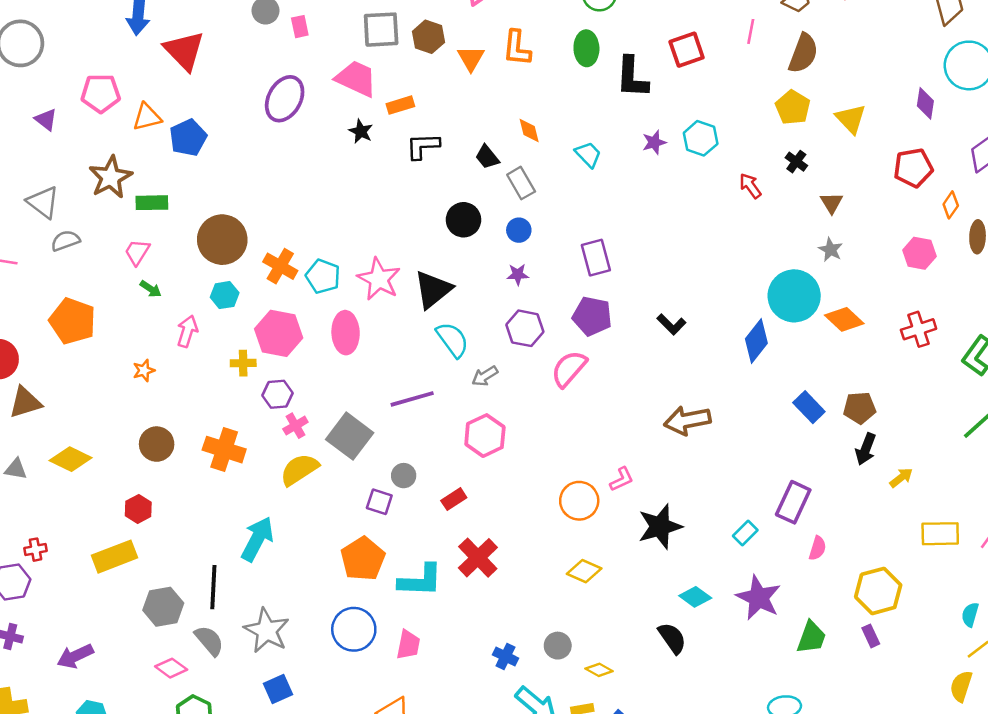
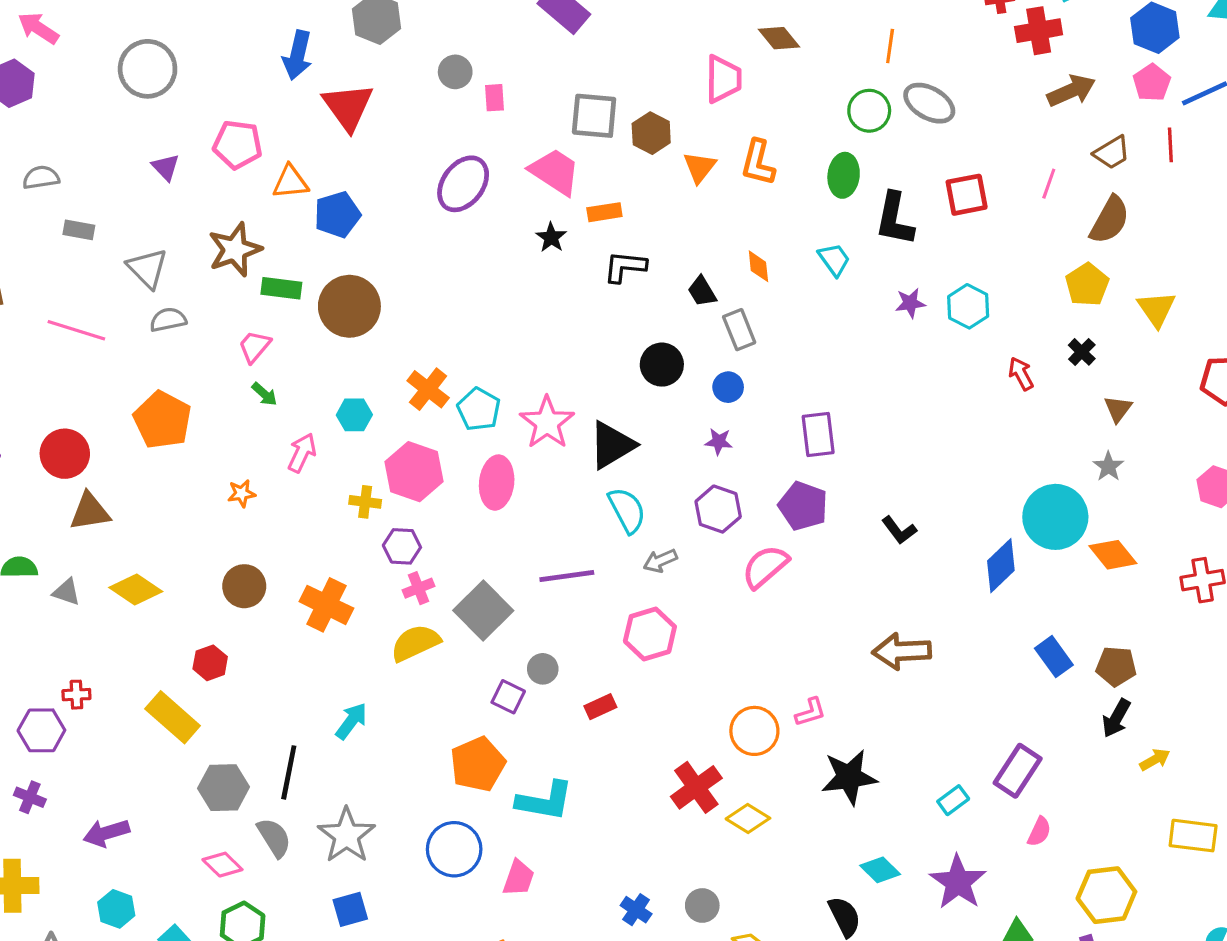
cyan trapezoid: (588, 154) -> (834, 260), moved
brown circle: (222, 240) -> (349, 306), moved
cyan arrow: (257, 539) -> (351, 721), size x0.7
yellow rectangle: (115, 557) -> (173, 717), turned 54
red cross: (478, 558) -> (696, 787), moved

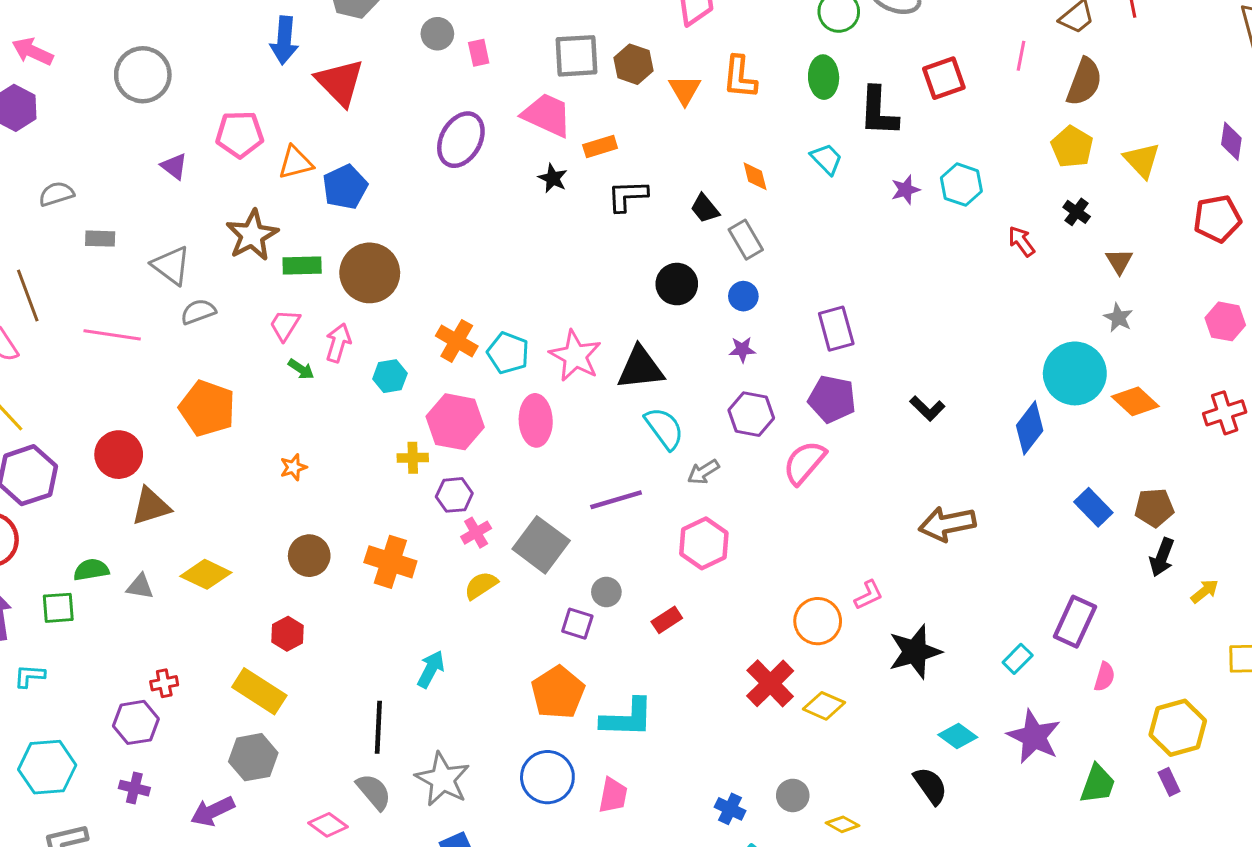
black triangle: (612, 445) -> (640, 368), turned 33
pink arrow: (302, 453) -> (338, 343), moved
yellow semicircle: (415, 643) -> (481, 585), size x0.7
gray hexagon: (224, 788) -> (253, 757), moved

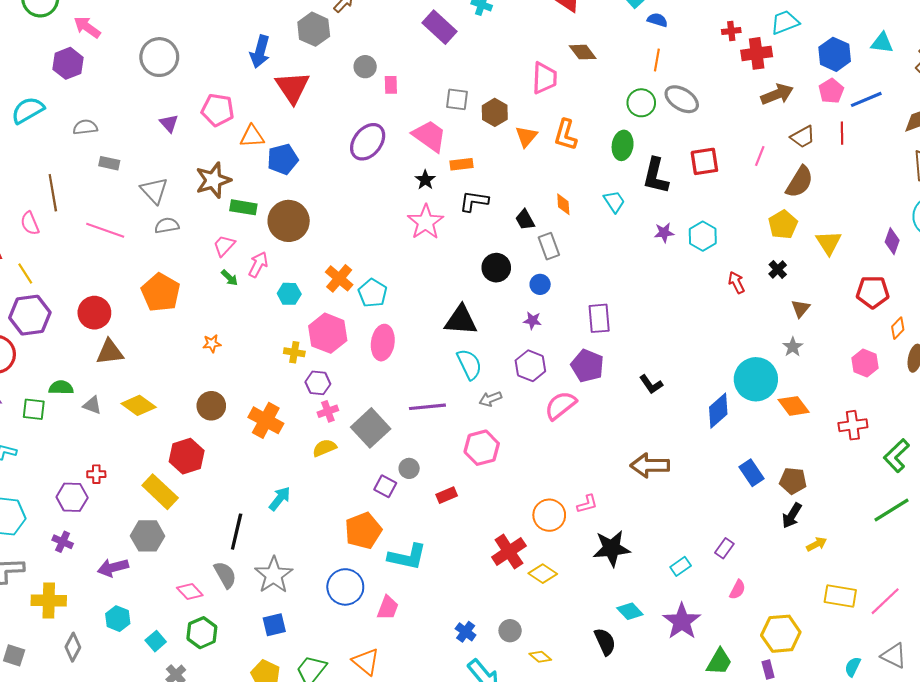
gray square: (576, 56) -> (457, 99), size x0.7
pink star: (575, 356) -> (426, 222), moved
purple rectangle: (1075, 622) -> (724, 548), size x0.6
red hexagon: (288, 634) -> (187, 456), size x1.5

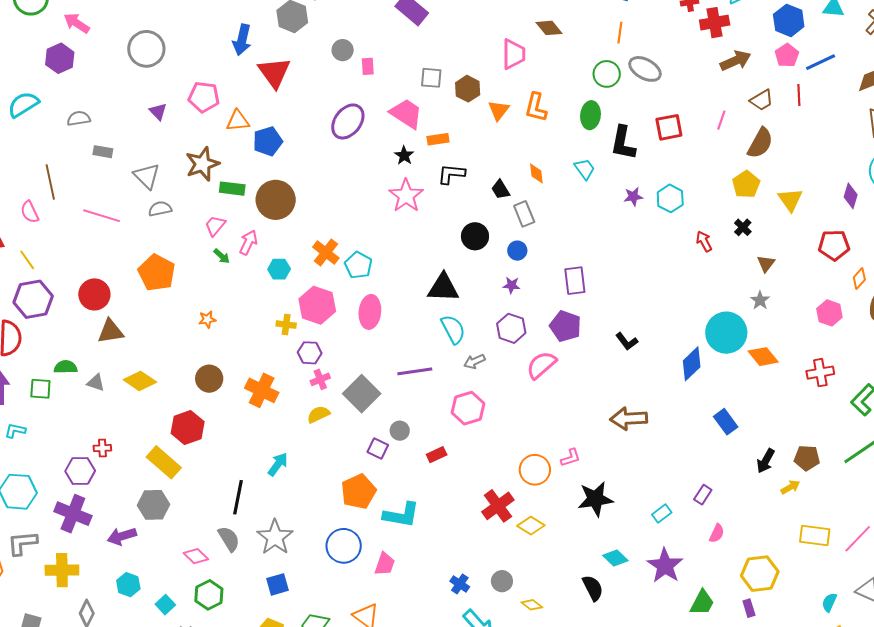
brown pentagon: (793, 481) -> (807, 458), moved
purple cross: (63, 542) -> (73, 514), size x1.8

